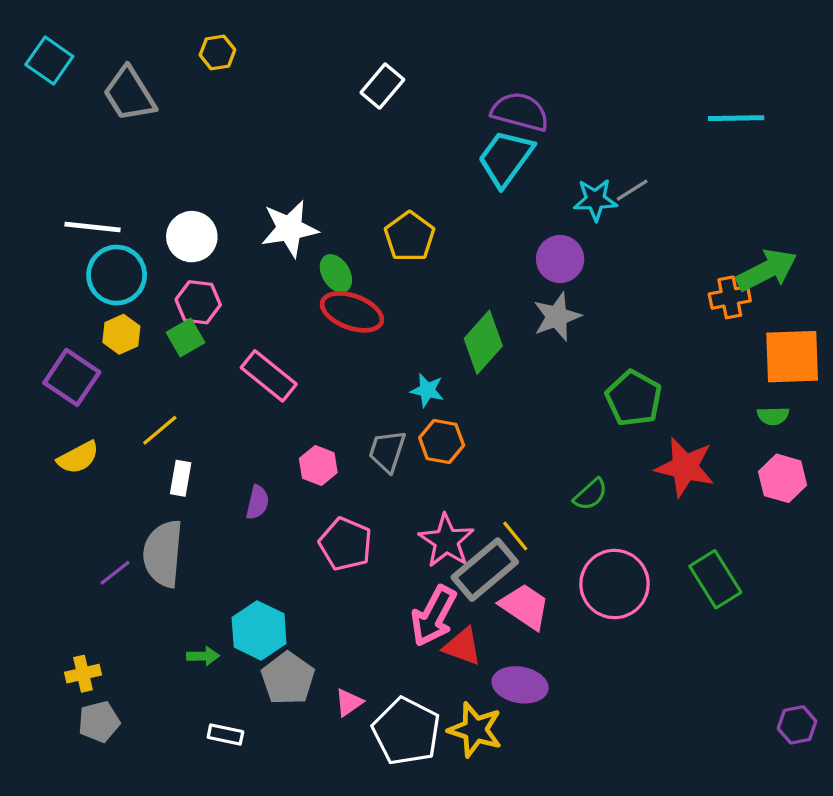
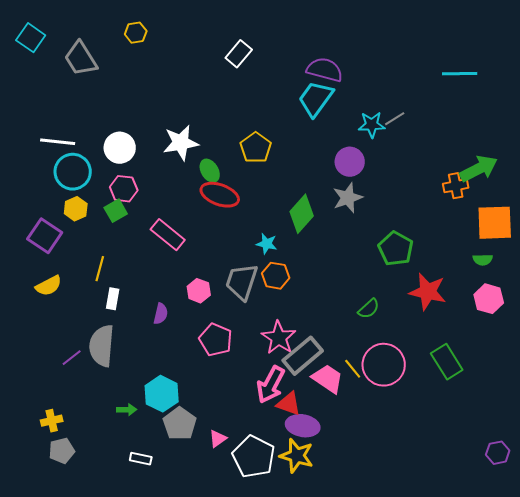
yellow line: (160, 430) -> (100, 269), turned -35
gray trapezoid: (387, 451) -> (242, 282), size x1.4
yellow line: (515, 536) -> (353, 369), moved
purple ellipse: (520, 685) -> (303, 426), moved

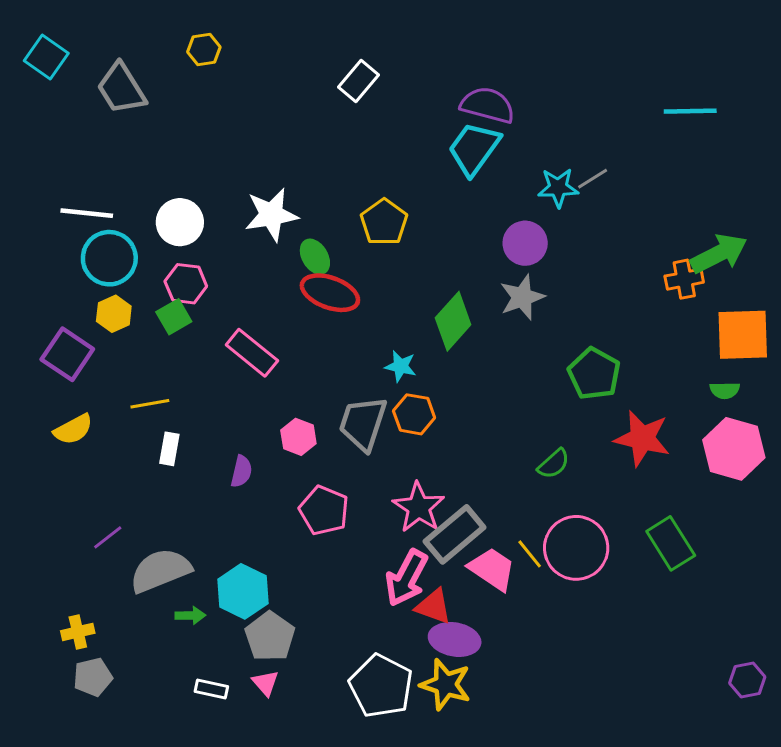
yellow line: (100, 269) -> (150, 404), turned 65
pink hexagon: (489, 299) -> (734, 449), size x1.4
gray semicircle: (102, 346) -> (160, 570), moved, turned 63
pink triangle: (218, 439) -> (265, 683), moved, turned -36

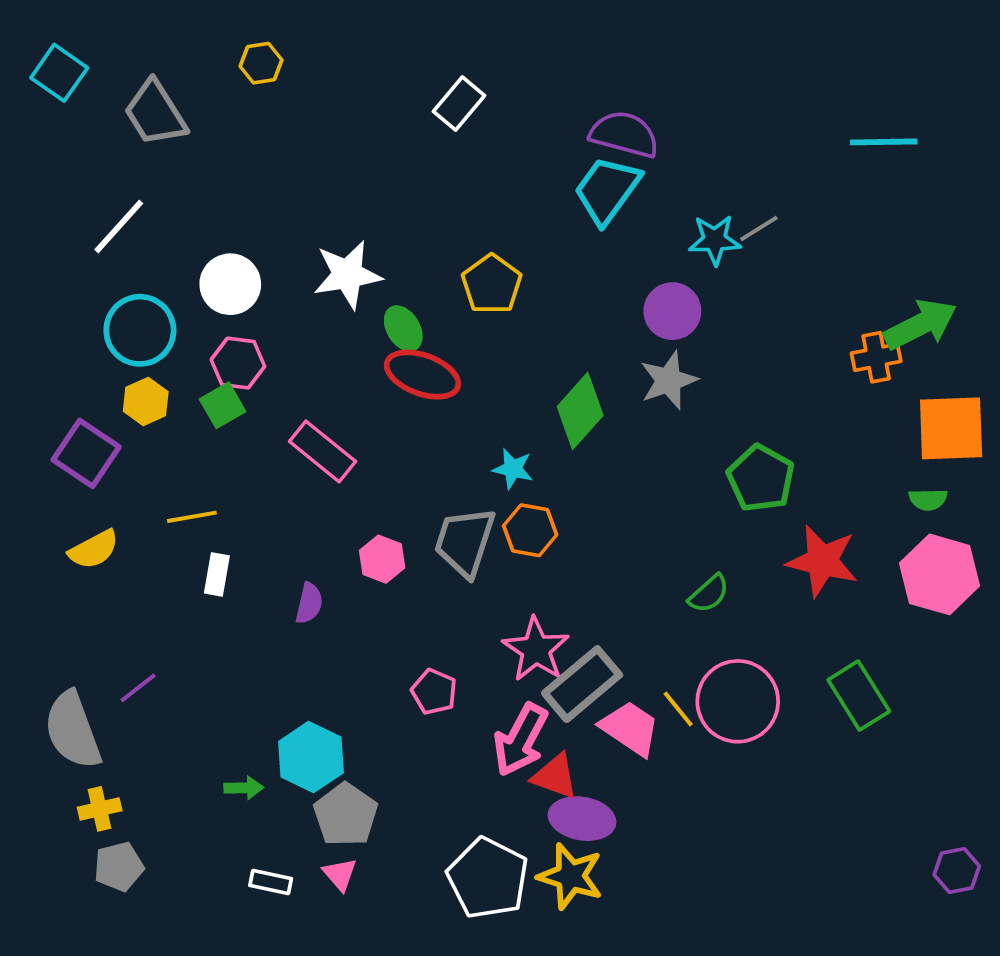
white line: (87, 213) -> (119, 227), moved, turned -54
pink pentagon: (324, 510) -> (434, 692), moved, size x0.7
gray semicircle: (160, 570) -> (73, 730), moved, turned -88

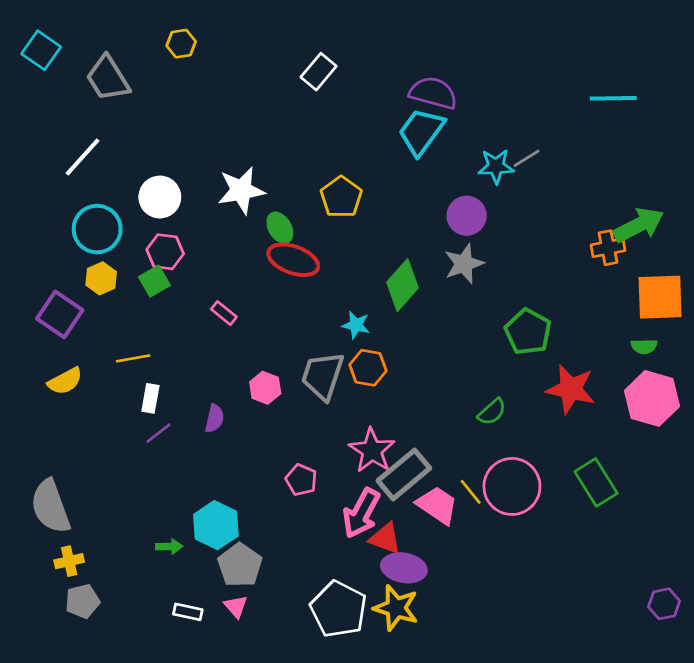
pink rectangle: (323, 451) -> (224, 313), size x0.6
purple line: (138, 688) -> (158, 433), moved

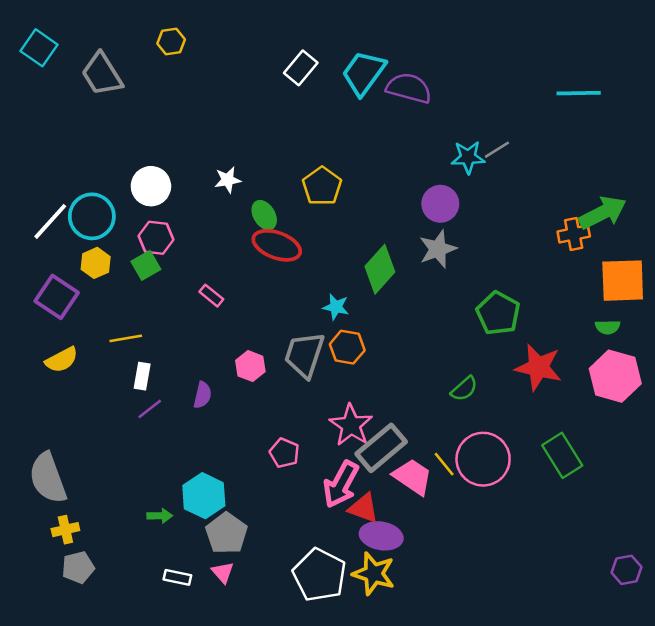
cyan trapezoid: (421, 132) -> (364, 73), moved
white line: (82, 157) -> (50, 221), moved
white star: (241, 190) -> (228, 180), size x0.6

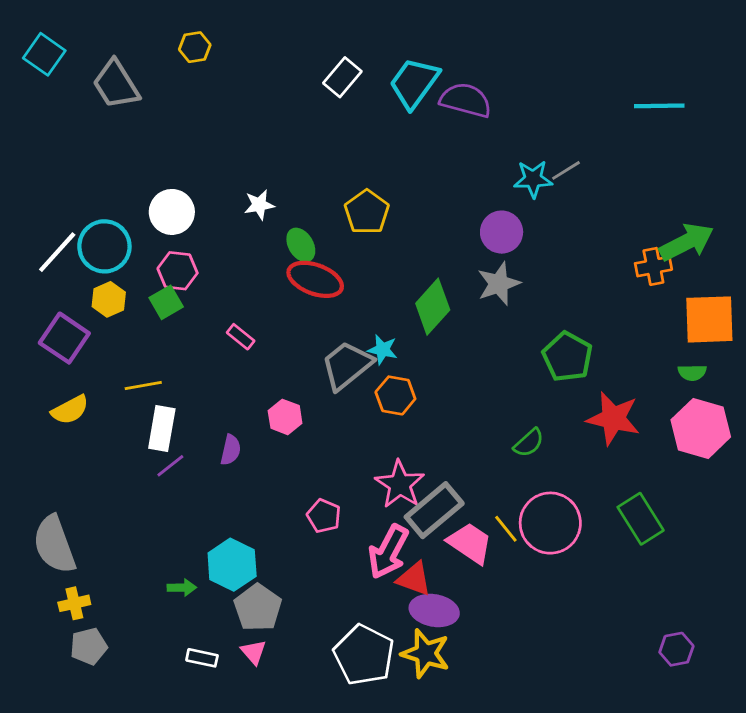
gray trapezoid: (304, 355) -> (347, 365), moved, turned 33
white rectangle: (142, 376) -> (162, 428), size x1.4
purple hexagon: (626, 570) -> (676, 649), moved

